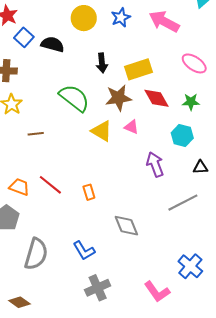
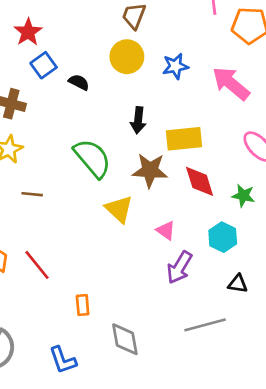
black semicircle: (52, 44) -> (79, 82), size x0.7
pink triangle: (131, 127) -> (166, 230), moved
purple arrow: (155, 164) -> (179, 267), turned -140
orange rectangle: (89, 192) -> (83, 305), moved

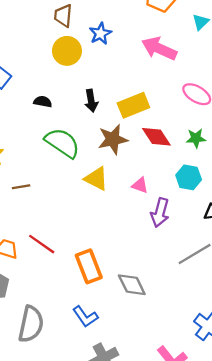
blue star: (175, 66) -> (100, 34), moved
black semicircle: (79, 82) -> (43, 102), moved
orange rectangle: (83, 305) -> (89, 266), size x1.8

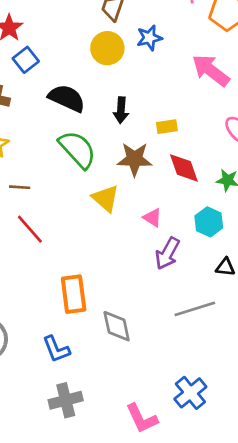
black semicircle: (43, 102) -> (67, 98), size x1.8
yellow rectangle: (133, 105) -> (167, 127), size x0.6
red line: (42, 244) -> (30, 229), moved

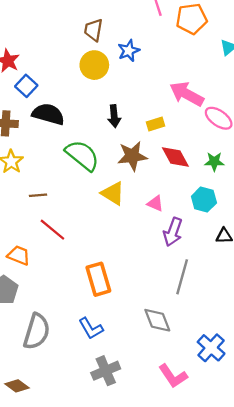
pink arrow: (211, 70) -> (187, 94), moved
black semicircle: (67, 98) -> (48, 114), moved
gray line: (195, 309) -> (182, 277), moved, turned -48
gray diamond: (117, 326) -> (157, 320), moved

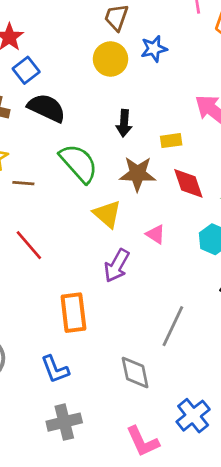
brown line: (38, 195) -> (23, 183), moved
purple arrow: (173, 232) -> (117, 266), moved

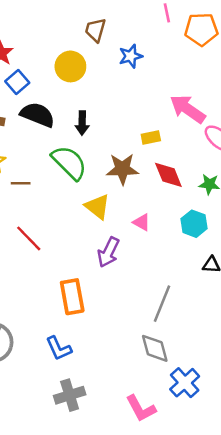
yellow circle: (110, 59) -> (70, 66), moved
black arrow: (124, 123) -> (82, 123), moved
gray diamond: (135, 372) -> (155, 348), moved

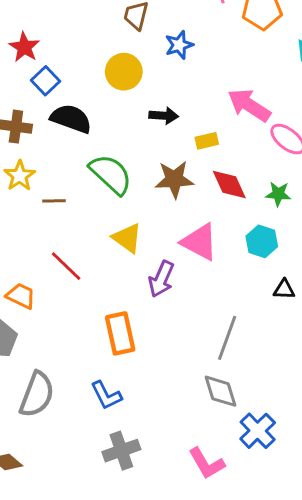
yellow circle: (70, 66) -> (124, 72), moved
black arrow: (82, 123) -> (164, 116), moved, turned -85
yellow triangle: (97, 207) -> (127, 238), moved
pink triangle: (142, 222) -> (199, 242), size x1.8

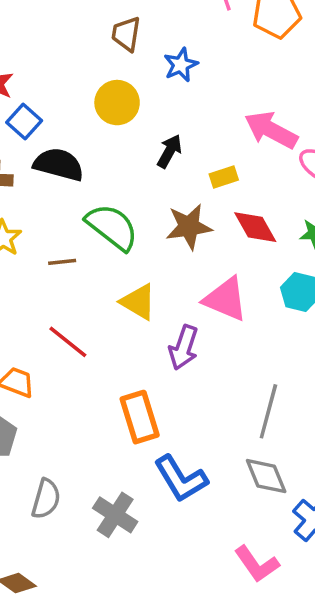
black arrow: (164, 116) -> (169, 151), turned -60
brown line: (54, 201) -> (62, 262), moved
gray semicircle: (37, 394) -> (46, 499), size x0.7
blue L-shape: (106, 395) -> (181, 479), moved, size x1.4
gray cross: (121, 451) -> (115, 515), moved, turned -33

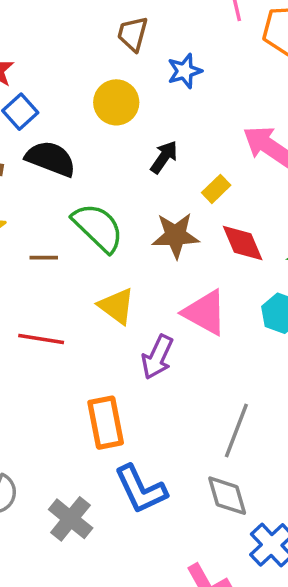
yellow rectangle: (224, 177) -> (216, 189), turned -32
red line: (68, 342) -> (41, 339), turned -36

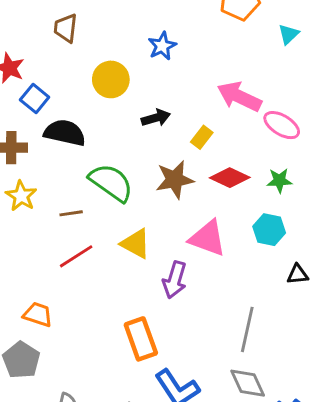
brown trapezoid: (133, 34) -> (66, 28), moved
black arrow: (164, 157) -> (156, 118), turned 48
red diamond: (243, 243) -> (230, 178), turned -33
red line: (41, 339) -> (76, 256), moved, turned -33

